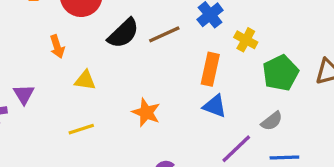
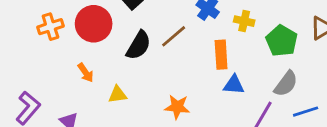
gray semicircle: (272, 121) -> (286, 84), size x1.4

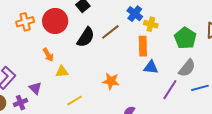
yellow cross: (244, 21) -> (151, 24), moved
yellow triangle: (118, 95) -> (62, 72), moved

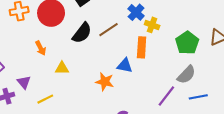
blue triangle: (151, 67) -> (125, 66), moved
yellow triangle: (62, 72) -> (62, 68), moved
yellow line: (75, 101) -> (45, 99), moved

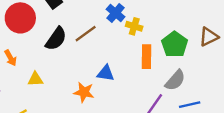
orange rectangle: (142, 47) -> (147, 57), moved

